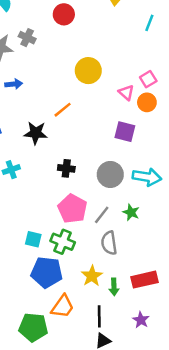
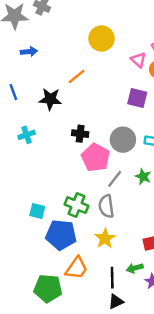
pink pentagon: (72, 209) -> (96, 157), moved
cyan square: (33, 239) -> (37, 211), moved
gray semicircle: (109, 243) -> (106, 206), moved
green arrow: (114, 287) -> (135, 268), moved, turned 77

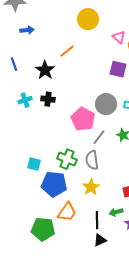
black star: (50, 99) -> (45, 70), turned 30
black cross: (80, 134) -> (48, 99), moved

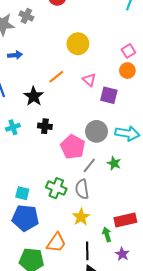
pink triangle: (119, 37) -> (89, 80), moved
black cross: (48, 99) -> (45, 126), moved
blue pentagon: (54, 184) -> (25, 218), moved
green arrow: (116, 212) -> (107, 234), moved, turned 88

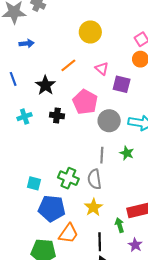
pink pentagon: (73, 147) -> (85, 102), moved
gray line: (89, 165) -> (102, 155), turned -35
blue pentagon: (25, 218) -> (52, 208), moved

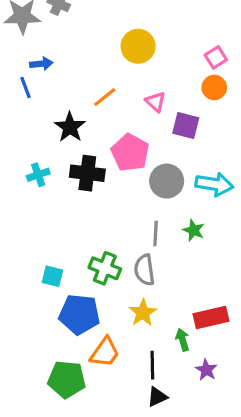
blue line: (13, 79) -> (25, 87), moved
black cross: (57, 116) -> (87, 173), size x1.5

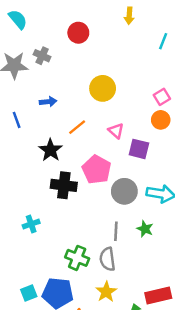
blue arrow: (41, 64) -> (48, 102), moved
cyan cross: (38, 175) -> (31, 224), moved
cyan square: (52, 276) -> (29, 293), moved, turned -35

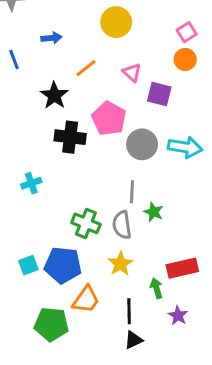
green star: (145, 229) -> (154, 212), moved

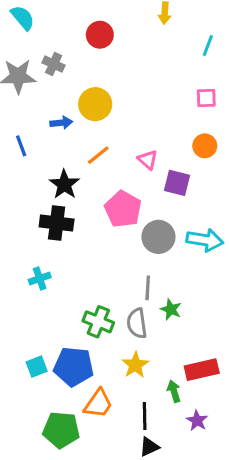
yellow circle: (116, 22) -> (95, 104), moved
pink square: (187, 32) -> (206, 98), moved, turned 30
black cross: (70, 137) -> (57, 223), moved

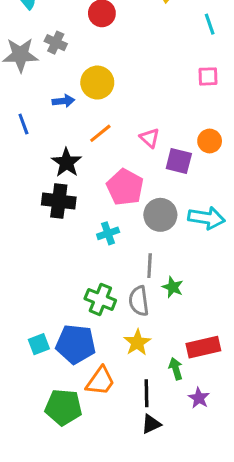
cyan line: (208, 46) -> (210, 24), turned -40
orange circle: (205, 146) -> (210, 141), moved
cyan cross: (40, 279) -> (108, 233), moved

